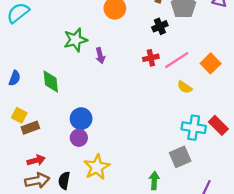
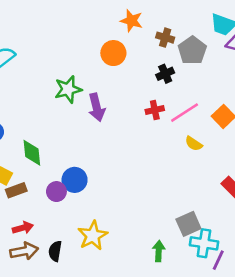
purple arrow: (100, 56) -> (97, 107), size x1.5
green diamond: (51, 81) -> (32, 153), moved
cyan cross: (194, 128) -> (204, 243), moved
purple circle: (79, 138) -> (56, 192), moved

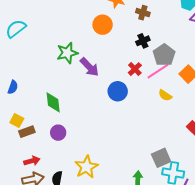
gray pentagon: (192, 50) -> (164, 55), moved
purple arrow: (97, 107) -> (89, 67), turned -30
red cross: (155, 110) -> (135, 69), turned -32
green diamond: (32, 153) -> (53, 102), moved
blue circle: (75, 180) -> (118, 91), moved

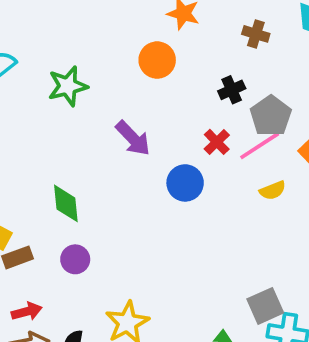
brown cross: (143, 13) -> (256, 34), moved
green star: (67, 53) -> (68, 86), moved
yellow semicircle: (165, 95) -> (273, 190), turned -56

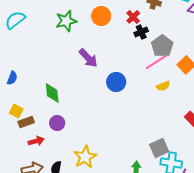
green star: (68, 86) -> (66, 21), moved
red cross: (217, 142) -> (133, 17), moved
red arrow: (27, 311) -> (36, 141), moved

